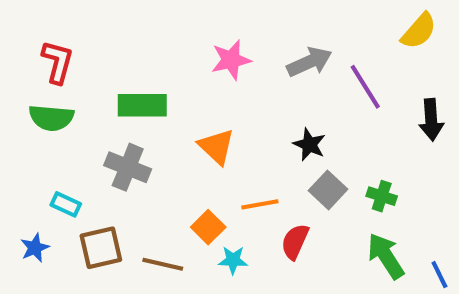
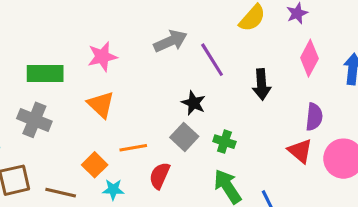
pink star: (231, 60) -> (102, 57), moved
black star: (309, 145) -> (194, 103), moved

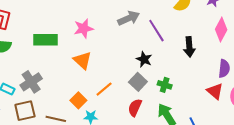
gray cross: (34, 120) -> (31, 82), moved, turned 35
orange line: (133, 148) -> (104, 89), turned -30
red semicircle: (160, 176) -> (135, 108), moved

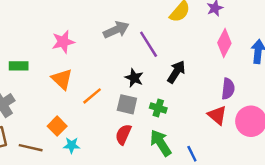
green rectangle: (45, 40) -> (19, 66), moved, size x0.7
black arrow: (189, 47) -> (176, 72), moved, turned -144
gray square: (138, 82) -> (127, 104), turned -30
orange line: (104, 89) -> (92, 96), moved

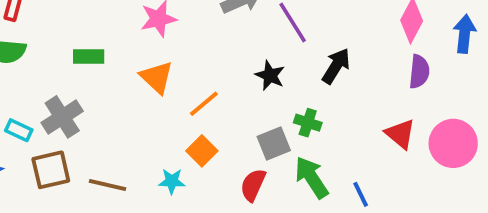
purple semicircle: (228, 89) -> (419, 72), moved
gray square: (127, 104) -> (274, 143), moved, turned -35
orange square: (57, 126) -> (202, 151), moved
red semicircle: (123, 134) -> (253, 185), moved

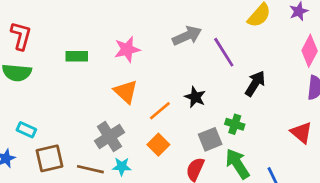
green rectangle: (89, 57) -> (77, 56), moved
black star: (270, 75) -> (195, 97), moved
gray cross: (62, 117) -> (109, 137), moved
cyan star: (172, 181) -> (122, 167), moved

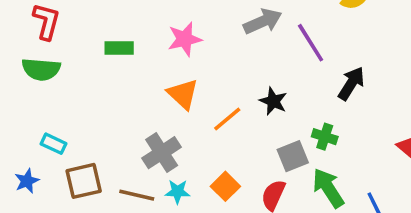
orange square: (158, 145) -> (225, 186), moved

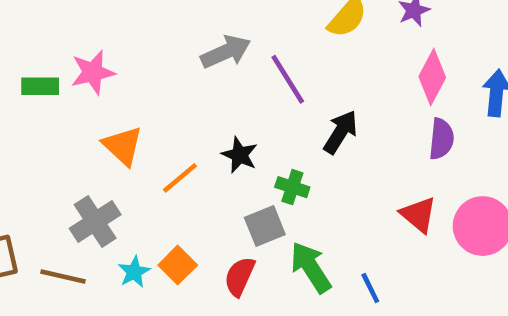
pink star: (185, 39) -> (93, 72), moved
green cross: (325, 137) -> (292, 187), moved
cyan star: (178, 192) -> (134, 272), moved, turned -30

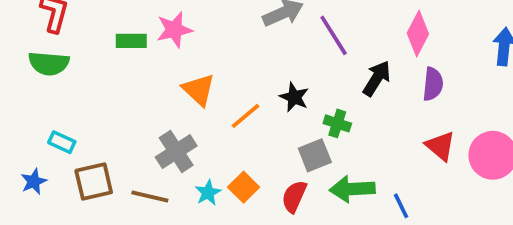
pink diamond: (432, 77) -> (418, 33), moved
purple semicircle: (441, 139) -> (433, 84), moved
green arrow: (311, 267) -> (352, 189), turned -60

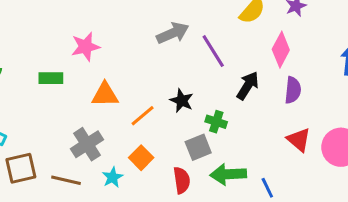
green rectangle: (131, 41) -> (51, 78), moved
orange triangle: (199, 90) -> (105, 95), turned -44
orange square: (244, 187) -> (141, 158), moved
red semicircle: (294, 196) -> (182, 180), turned 148

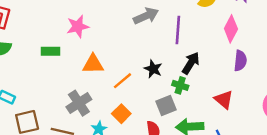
purple line: (213, 51) -> (178, 30), turned 36
black arrow: (248, 86) -> (191, 63), moved
red triangle: (299, 140) -> (224, 100), moved

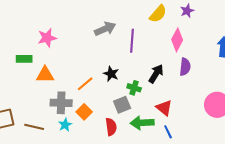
black arrow: (191, 63) -> (156, 74), moved
orange triangle: (93, 64) -> (45, 75), moved
red triangle: (224, 100) -> (164, 108), moved
gray cross: (79, 103) -> (61, 103), moved, turned 35

